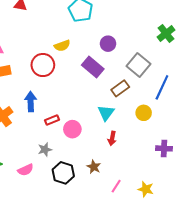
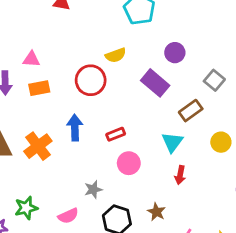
gray square: (139, 65) -> (214, 80), size x0.7
red rectangle: (52, 120) -> (116, 134), moved

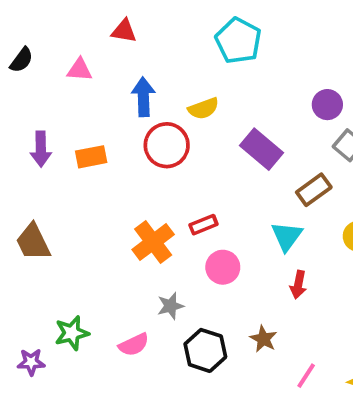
purple circle: (175, 53) -> (327, 105), moved
pink triangle: (31, 59) -> (80, 70), moved
blue arrow: (75, 128) -> (143, 97), moved
orange cross: (38, 146) -> (153, 242), moved

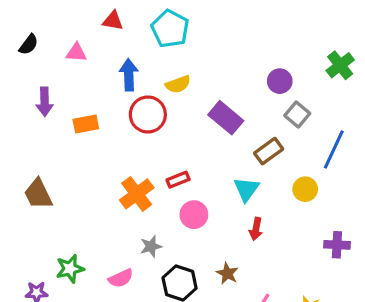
cyan pentagon: (238, 41) -> (170, 29), moved
purple arrow: (41, 149) -> (45, 102), moved

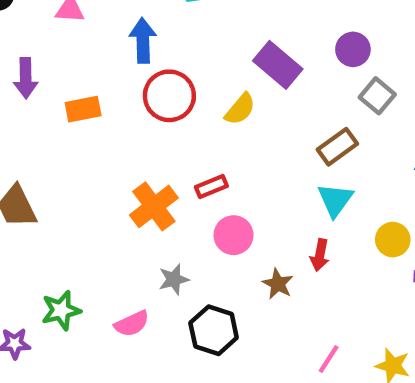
yellow semicircle: (178, 84) -> (240, 109), moved, turned -30
purple rectangle: (226, 118) -> (278, 65), moved
cyan triangle: (246, 189) -> (335, 200), moved
yellow circle: (305, 189) -> (393, 240), moved
brown star: (227, 273) -> (278, 284), moved

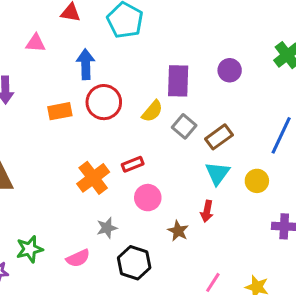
purple rectangle: (278, 65) -> (178, 81), turned 52
gray square: (377, 96) -> (184, 126), moved
orange rectangle: (83, 109) -> (60, 111), moved
yellow circle: (393, 240) -> (257, 181), moved

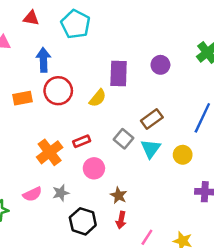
gray square: (184, 126) -> (124, 139), moved
red arrow: (207, 211) -> (121, 220), moved
pink semicircle: (78, 258) -> (32, 194), moved

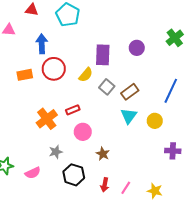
gray square: (124, 139) -> (107, 87), moved
pink semicircle: (32, 194) -> (33, 173), moved
red arrow: (121, 220) -> (105, 185), moved

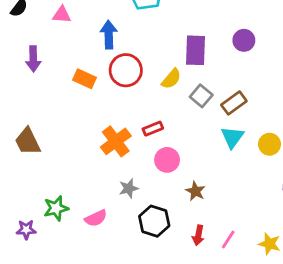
orange rectangle: (25, 75) -> (84, 79), turned 35

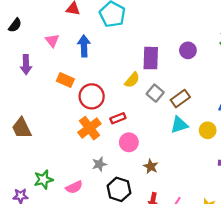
pink triangle: (62, 15) -> (52, 41), moved, turned 48
red circle: (126, 70) -> (92, 96), moved
cyan triangle: (232, 137) -> (179, 125), turned 36

